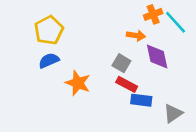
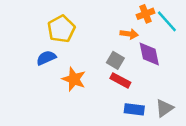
yellow pentagon: (49, 30) -> (61, 29), moved
blue rectangle: (141, 100) -> (134, 109), moved

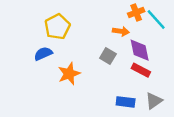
orange star: (74, 79) -> (69, 74), turned 30
red rectangle: (120, 80) -> (141, 70), moved

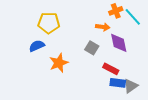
yellow pentagon: (57, 27) -> (49, 23), turned 30
red rectangle: (141, 70) -> (111, 69), moved
blue rectangle: (126, 102) -> (118, 83), moved

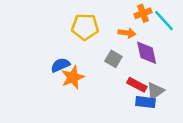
yellow pentagon: (49, 23) -> (85, 27), moved
blue semicircle: (37, 46) -> (60, 65), moved
gray triangle: (131, 86) -> (155, 91), moved

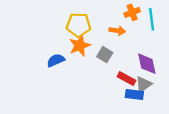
cyan line: (164, 21) -> (152, 19), turned 35
purple diamond: (147, 53) -> (147, 64), moved
orange star: (73, 77) -> (80, 45), moved

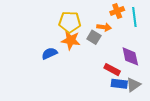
orange star: (80, 45) -> (71, 40), turned 30
gray square: (105, 55) -> (94, 37), moved
gray triangle: (144, 84) -> (133, 85), moved

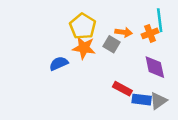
orange cross: (117, 11) -> (150, 33), moved
yellow pentagon: (70, 22) -> (83, 26), turned 30
red rectangle: (112, 70) -> (122, 89), moved

